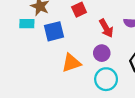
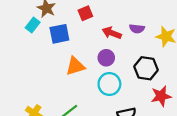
cyan rectangle: (27, 24) -> (33, 25), turned -56
red arrow: (106, 28) -> (112, 33), turned 138

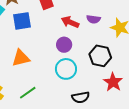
orange triangle: (75, 66) -> (21, 58), moved
red star: (161, 96) -> (113, 82), turned -30

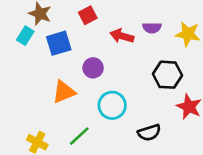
purple circle: (64, 45) -> (93, 68), moved
cyan circle: (66, 69) -> (112, 105), moved

